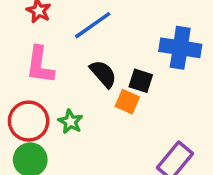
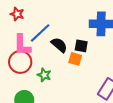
blue line: (93, 25) -> (40, 33), moved
red circle: (29, 121) -> (20, 62), moved

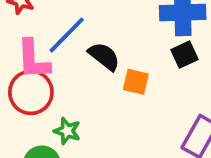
black square: (81, 46) -> (185, 55), moved, turned -32
green star: (44, 75) -> (67, 131), moved

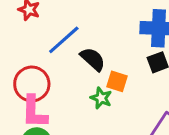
pink L-shape: (33, 60) -> (34, 112), moved
green star: (67, 131) -> (101, 98), moved

